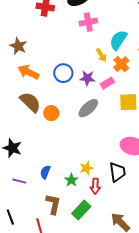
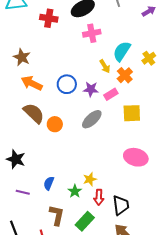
black trapezoid: (117, 172) -> (121, 205), moved

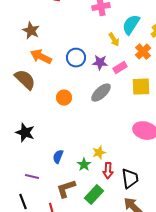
orange cross: (125, 75) -> (143, 52), moved
brown semicircle: (34, 113) -> (25, 80), moved
purple line: (23, 192) -> (32, 177), moved
brown L-shape: (57, 215) -> (66, 189), turned -120

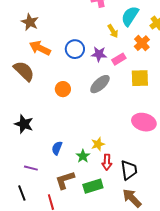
green rectangle: (94, 195) -> (93, 186), turned 30

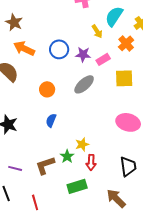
blue semicircle: (57, 148) -> (51, 120), moved
black trapezoid: (129, 170) -> (128, 166), moved
brown L-shape: (65, 180) -> (45, 165), moved

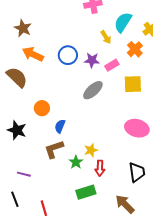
orange circle: (47, 89) -> (42, 108), moved
brown L-shape: (45, 165) -> (54, 149), moved

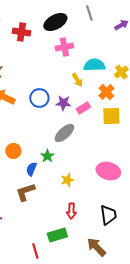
cyan semicircle: (123, 22) -> (94, 65), turned 55
yellow square: (133, 84) -> (111, 116), moved
yellow star: (91, 150) -> (67, 180), moved
green star: (76, 162) -> (47, 156), moved
red line: (44, 208) -> (35, 251), moved

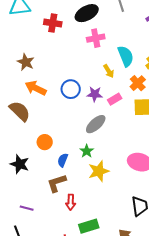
cyan semicircle: (94, 65) -> (126, 56), turned 70
green star: (47, 156) -> (87, 151), moved
yellow star: (67, 180) -> (99, 171), size x1.5
red arrow: (71, 211) -> (71, 202), moved

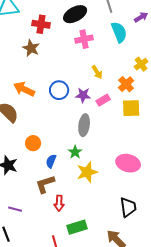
cyan semicircle: (126, 56) -> (119, 32), moved
brown star: (26, 62) -> (31, 48), moved
gray ellipse: (96, 124) -> (84, 125), turned -40

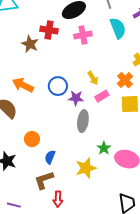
red cross: (41, 24) -> (49, 30), moved
yellow arrow: (97, 72) -> (93, 78), moved
purple star: (83, 95) -> (76, 98), moved
green star: (75, 152) -> (104, 148), moved

